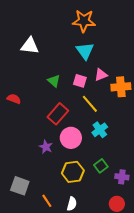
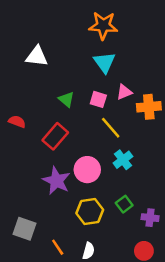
red rectangle: (58, 114) -> (55, 136), moved
purple star: (46, 147) -> (56, 181), size x1.6

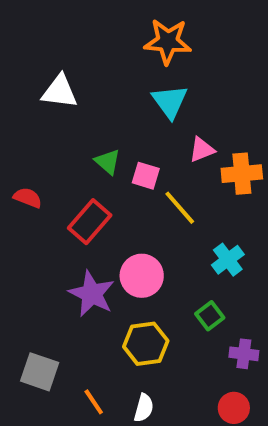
pink square: (98, 99) -> (146, 176), moved
cyan cross: (123, 160) -> (228, 260), moved
green square: (124, 204) -> (210, 316), moved

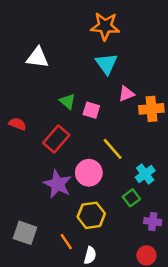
yellow line: (180, 208) -> (113, 149), moved
cyan cross: (228, 260) -> (145, 174), moved
orange line: (94, 402) -> (66, 242), moved

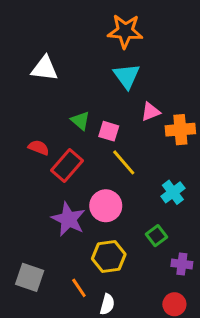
red semicircle: (17, 124) -> (39, 148), moved
yellow line: (113, 149) -> (124, 162), moved
cyan cross: (145, 174) -> (173, 192), moved

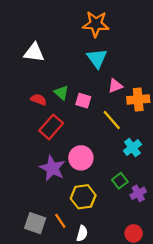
red semicircle: (39, 148) -> (39, 99), moved
yellow line: (124, 162) -> (112, 120), moved
purple cross: (182, 264) -> (138, 193), moved, turned -35
gray square: (30, 277) -> (35, 223), moved

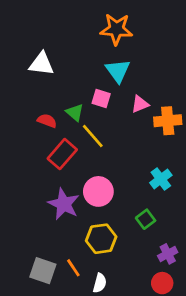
pink square: (83, 101) -> (101, 99), moved
yellow line: (112, 120) -> (93, 136), moved
purple cross: (138, 193) -> (168, 254), moved

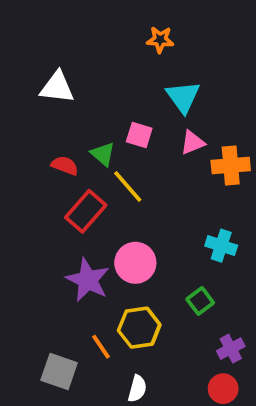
orange star: (116, 29) -> (160, 40), size x0.6
cyan triangle: (118, 71) -> (183, 97), moved
cyan cross: (161, 179) -> (221, 246), turned -35
orange line: (73, 268) -> (101, 347), moved

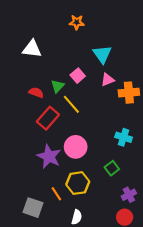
orange star: (160, 40) -> (77, 22), moved
pink square: (139, 135) -> (78, 76), turned 32
green triangle: (103, 154) -> (58, 86), turned 32

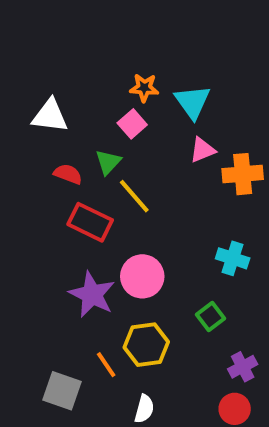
orange star: (77, 22) -> (144, 88), moved
white triangle: (32, 49) -> (50, 116), moved
pink square: (78, 76) -> (132, 124), moved
red rectangle: (48, 118) -> (90, 222), turned 75

